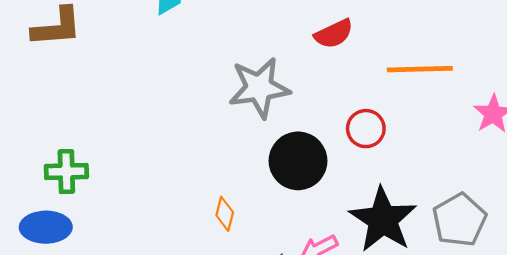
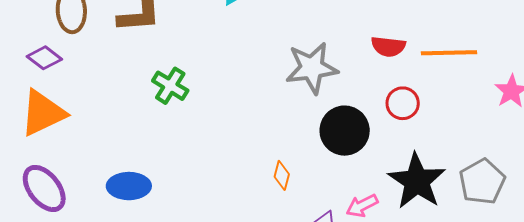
red semicircle: (334, 34) -> (388, 47), moved, turned 32
green cross: (66, 172) -> (170, 86), moved, turned 33

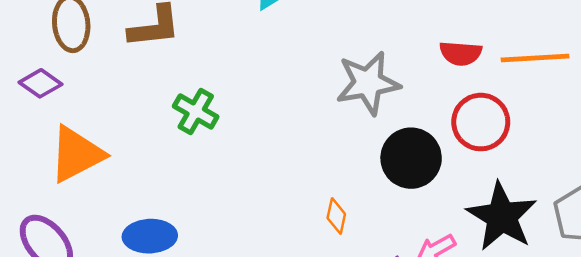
red circle: (403, 103) -> (481, 122), size x1.4
orange triangle: (43, 113) -> (76, 154), moved

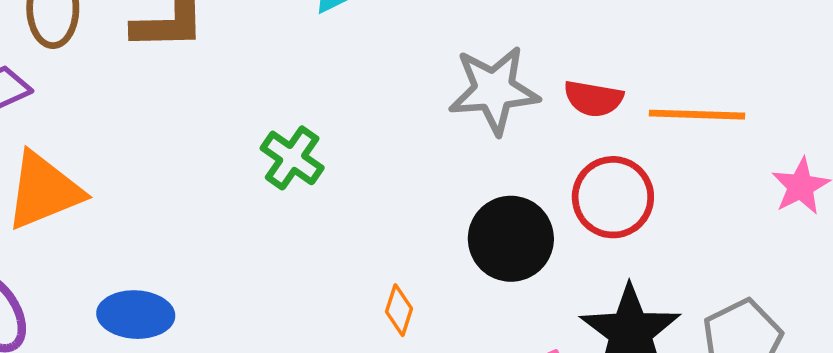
gray star: (368, 83) -> (494, 90), moved
green cross: (196, 111) -> (292, 158), moved

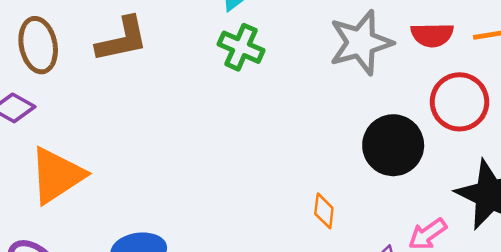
green cross: (292, 158) -> (241, 47), moved

